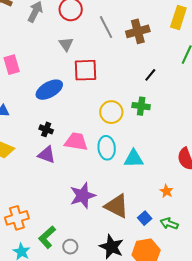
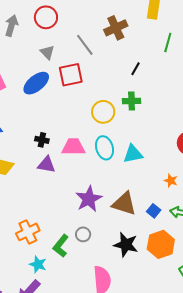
gray line: (106, 27) -> (85, 45), moved
blue ellipse: (49, 90) -> (36, 83), moved
gray circle: (70, 247) -> (83, 234), moved

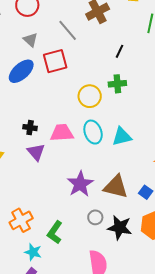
purple triangle: (46, 165) -> (36, 152), turned 42
gray circle: (83, 234) -> (95, 217), moved

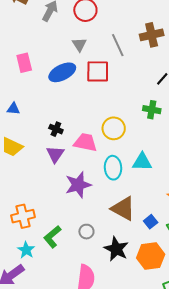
yellow circle: (90, 96) -> (114, 128), moved
cyan ellipse: (93, 132) -> (113, 168), moved
purple star: (80, 184) -> (78, 185), moved
gray circle: (95, 217) -> (86, 232), moved

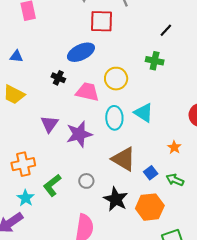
blue ellipse: (62, 72) -> (81, 52), moved
purple triangle: (55, 154) -> (49, 124), moved
cyan triangle: (142, 162) -> (144, 113), turned 30

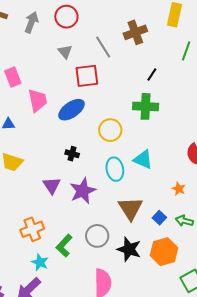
green cross: (155, 61) -> (146, 106), size x1.4
black cross: (58, 78) -> (72, 154), moved
pink trapezoid: (87, 92) -> (38, 100), moved, turned 75
brown triangle: (124, 159) -> (130, 208), turned 36
gray circle: (86, 181) -> (97, 236), size x1.5

